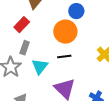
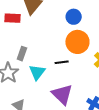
red rectangle: (22, 25) -> (12, 18), moved, turned 49
orange circle: (65, 32) -> (77, 42), moved

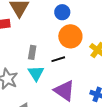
gray rectangle: (22, 54) -> (32, 52), moved

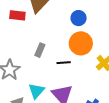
cyan triangle: (36, 73) -> (36, 91), moved

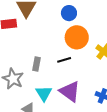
gray rectangle: (40, 50) -> (36, 64), moved

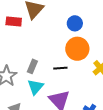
cyan triangle: (44, 93) -> (35, 87), moved

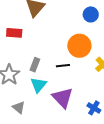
red rectangle: (14, 21) -> (14, 33), moved
blue circle: (75, 23) -> (91, 14), moved

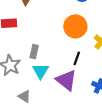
black line: (63, 66) -> (77, 58), moved, turned -56

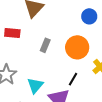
gray rectangle: (34, 52) -> (45, 45), moved

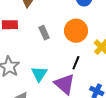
gray rectangle: (45, 45) -> (44, 33), turned -40

